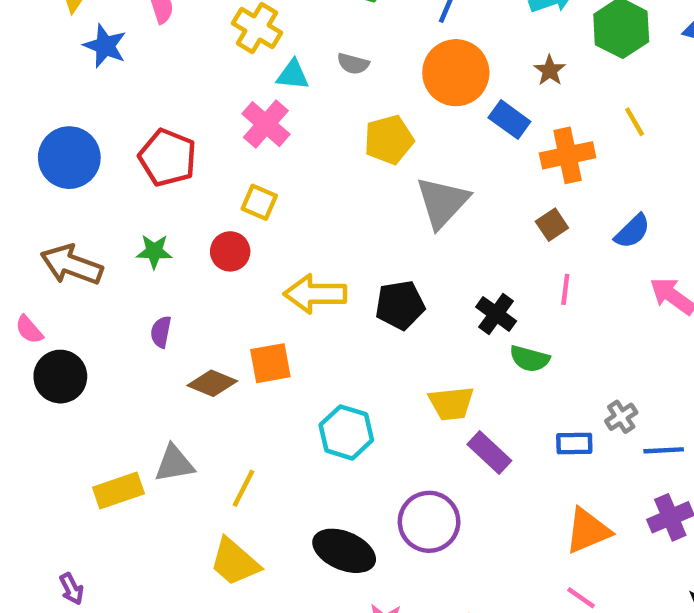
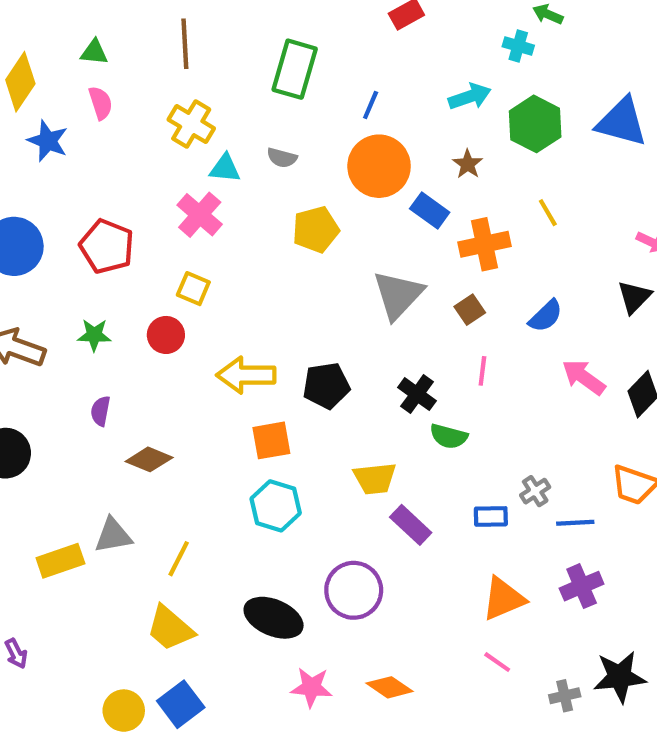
gray triangle: (442, 202) -> (398, 295), moved
orange square: (270, 363) -> (271, 440), moved

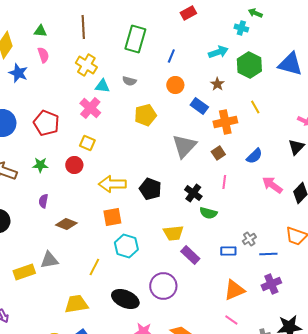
orange circle: (379, 166) -> (175, 85), size x0.6
black pentagon: (326, 386) -> (150, 189), turned 30
orange square: (271, 440) -> (112, 217), moved
yellow line: (179, 559) -> (94, 267), moved
yellow trapezoid: (170, 628) -> (76, 304), turned 130

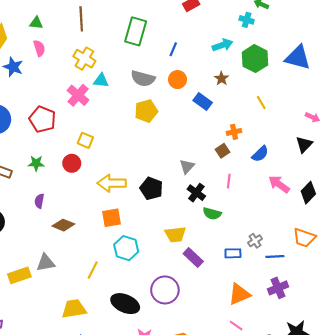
gray semicircle: (129, 81) -> (143, 79), moved, size x1.6
pink cross: (90, 108) -> (78, 95), moved
orange cross: (225, 122) -> (234, 132), moved, size x0.6
gray triangle: (184, 146) -> (187, 166), moved, size x0.6

